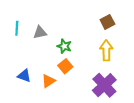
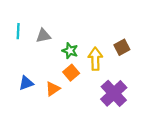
brown square: (107, 22) -> (122, 47), moved
yellow arrow: (106, 50) -> (95, 59), moved
blue triangle: (24, 76) -> (26, 83), turned -40

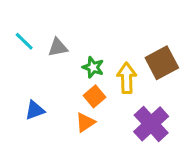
cyan line: (18, 31) -> (24, 41), turned -49
brown square: (122, 47) -> (162, 63), size x1.5
orange triangle: (53, 89) -> (85, 122), moved

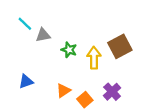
cyan line: (24, 41) -> (25, 24), moved
orange square: (95, 96) -> (85, 100), moved
purple cross: (151, 124) -> (112, 92), size x0.7

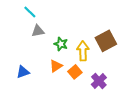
cyan line: (25, 24) -> (30, 12), moved
orange triangle: (63, 91) -> (56, 66), moved
orange square: (85, 100) -> (75, 72), moved

